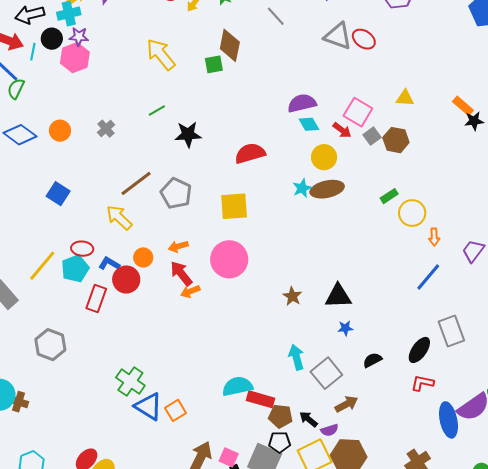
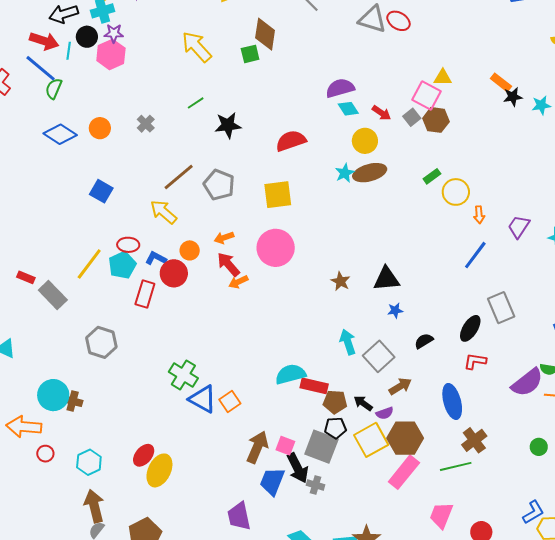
pink square: (358, 112) -> (427, 95), moved
blue ellipse: (448, 420) -> (452, 401), moved

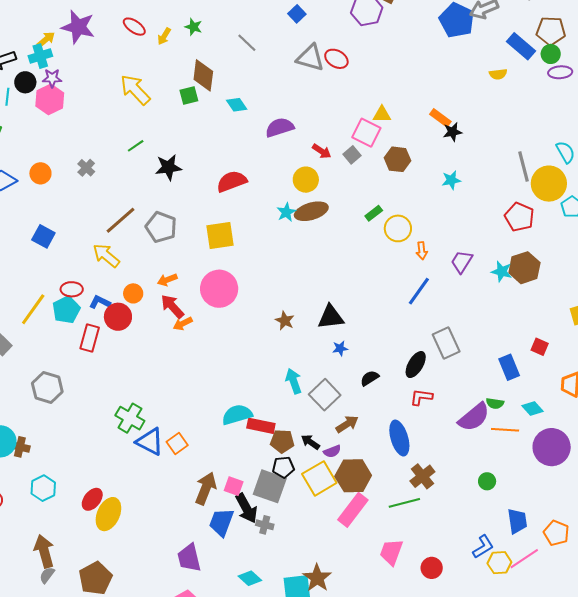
cyan star: (541, 105) -> (451, 180), moved
cyan diamond: (348, 109) -> (237, 105), moved
brown hexagon: (436, 120) -> (397, 159), moved
cyan hexagon: (89, 462) -> (43, 488), moved

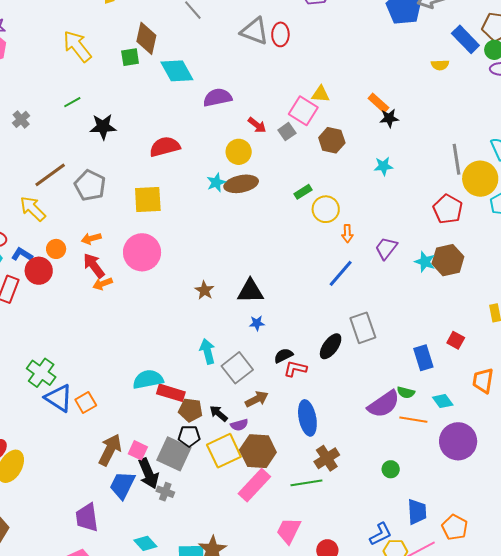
red ellipse: (336, 59) -> (280, 34), turned 55
cyan diamond: (237, 105) -> (177, 71), size x1.6
red L-shape: (421, 397) -> (295, 369), moved

